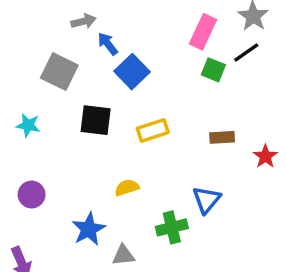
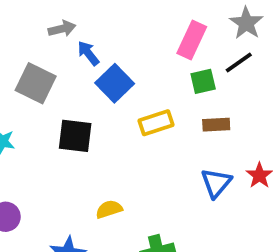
green square: (213, 70) -> (203, 81), turned -35
yellow rectangle: (153, 130) -> (156, 123), moved
brown rectangle: (222, 137) -> (216, 125), moved
blue triangle: (206, 200) -> (216, 183), moved

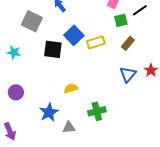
blue square: (115, 83) -> (74, 35), moved
brown rectangle: (216, 125) -> (128, 43), turned -48

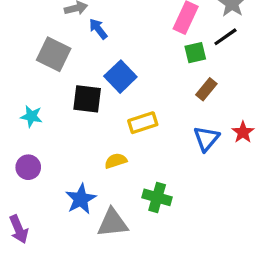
yellow rectangle: (96, 42) -> (143, 123), moved
cyan star: (14, 52) -> (31, 116), moved
green cross: (97, 111) -> (157, 197), turned 30
gray triangle: (69, 127) -> (113, 223), size x1.5

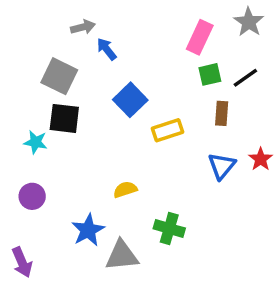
black line: (225, 37) -> (245, 78), moved
brown rectangle: (206, 89) -> (222, 113), turned -35
black square: (87, 99) -> (64, 118), moved
yellow rectangle: (143, 123) -> (168, 130), moved

